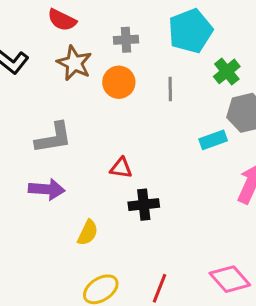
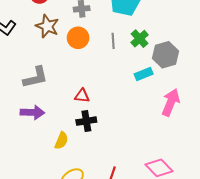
green cross: (227, 71) -> (140, 39), moved
black cross: (144, 205) -> (86, 121), moved

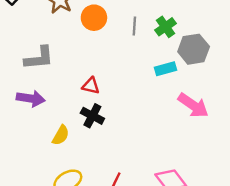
pink arrow: (171, 102) -> (193, 105), turned 96
black cross: (86, 121) -> (92, 116), turned 30

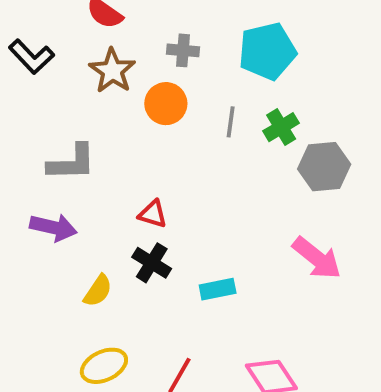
cyan rectangle: (166, 69) -> (218, 289), moved

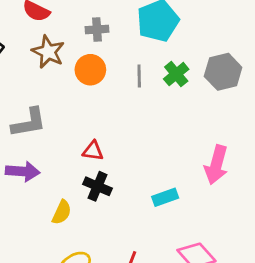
gray hexagon: (324, 167) -> (223, 72), moved
pink arrow: (317, 258) -> (216, 165), turned 75
cyan rectangle: (218, 289) -> (165, 197), moved

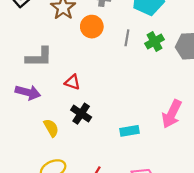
red triangle: (93, 151) -> (72, 82), moved
yellow semicircle: (62, 212) -> (51, 128), turned -66

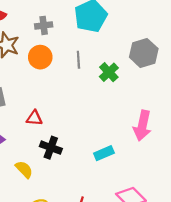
green cross: (155, 42) -> (109, 72), moved

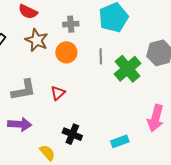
green cross: (109, 72) -> (128, 69), size x1.5
red triangle: (34, 118) -> (58, 93), moved, turned -49

